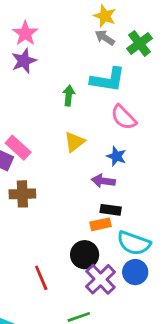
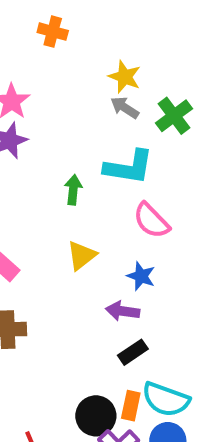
black rectangle: (111, 210) -> (133, 352), turned -42
orange rectangle: (100, 224) -> (131, 406), moved, turned -66

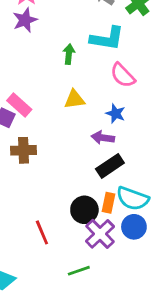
yellow triangle: (81, 256) -> (75, 99), turned 30
black rectangle: (133, 352) -> (110, 166), size x1.4

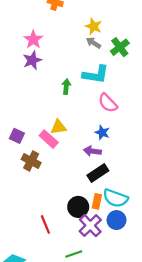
yellow triangle: (75, 99) -> (59, 127), moved
pink rectangle: (19, 105) -> (49, 139), moved
brown cross: (24, 150) -> (31, 161), turned 30

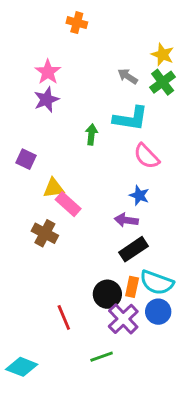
yellow star: (94, 26) -> (163, 55), moved
yellow triangle: (59, 127) -> (54, 188), moved
purple square: (17, 136) -> (26, 159), moved

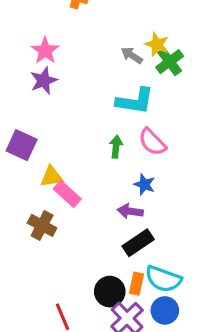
yellow star: (163, 55) -> (157, 44), moved
green arrow: (91, 134) -> (116, 147), moved
purple square: (26, 159) -> (22, 145), size x1.4

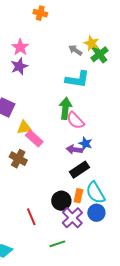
pink semicircle: (152, 142) -> (75, 120), moved
green arrow: (116, 147) -> (65, 108), size x1.5
blue star: (144, 184) -> (85, 144), moved
cyan semicircle: (163, 279) -> (95, 193), turned 40

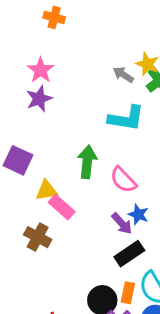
orange cross: (40, 13) -> (54, 17), moved
green arrow: (65, 108) -> (87, 162), moved
purple arrow: (74, 150) -> (122, 224), turned -140

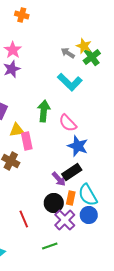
cyan L-shape: (126, 118) -> (70, 82), turned 35
pink rectangle: (62, 207) -> (27, 141), turned 36
blue star: (138, 214) -> (78, 146), size x1.5
purple arrow: (122, 224) -> (59, 179), moved

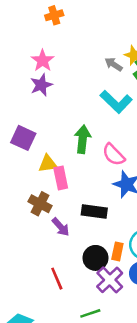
orange cross: (22, 15) -> (54, 15), turned -32
black rectangle: (72, 172) -> (94, 211), moved, turned 42
purple arrow: (59, 179) -> (61, 227), moved

